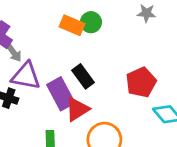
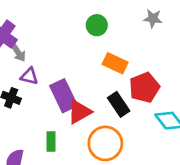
orange rectangle: (72, 25) -> (115, 63), moved
purple triangle: (26, 76) -> (29, 76), size x0.6
black rectangle: (83, 76) -> (119, 104), moved

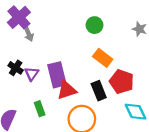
purple triangle: (29, 76) -> (32, 74), moved, turned 40
red pentagon: (144, 87) -> (122, 82), turned 30
green rectangle: (51, 142) -> (40, 109), turned -32

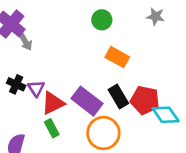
purple rectangle: (57, 75) -> (87, 101), moved, turned -30
red pentagon: (122, 82) -> (145, 100), moved
red triangle: (67, 90) -> (53, 103), moved

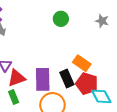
orange rectangle: (117, 57) -> (82, 63), moved
purple rectangle: (87, 101) -> (43, 79), turned 45

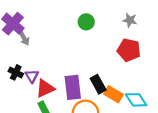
orange rectangle: (82, 63) -> (113, 94), moved
red pentagon: (87, 84) -> (129, 50), moved

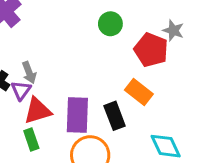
gray arrow: (24, 38) -> (29, 73), moved
red pentagon: (129, 50) -> (151, 50), moved
orange rectangle: (113, 94) -> (139, 92), moved

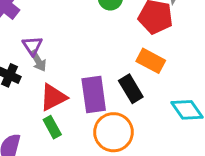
purple triangle: (21, 90) -> (32, 46), moved

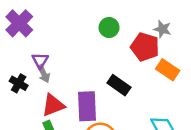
orange rectangle: (151, 61) -> (168, 70), moved
black rectangle: (131, 89) -> (119, 85), moved, turned -30

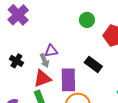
purple triangle: (40, 61) -> (51, 51), moved, turned 48
gray arrow: (44, 74) -> (44, 61), moved

